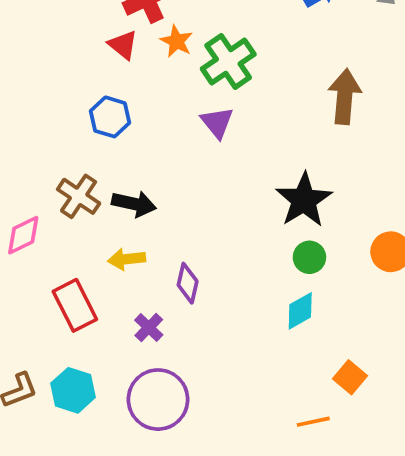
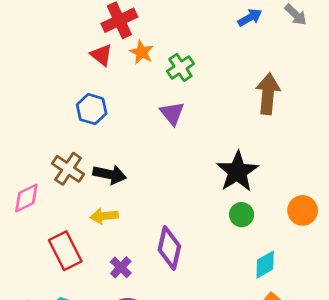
green cross: (228, 62) -> (180, 67), size x0.7
purple diamond: (188, 283) -> (169, 248), moved, size x1.4
cyan diamond: (300, 311) -> (265, 265), moved

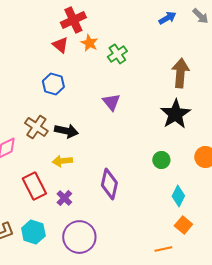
purple triangle: (172, 113) -> (111, 102), moved
black star: (237, 172) -> (175, 114), moved
cyan diamond: (265, 265) -> (178, 196), turned -35
purple cross: (121, 267) -> (64, 198), moved

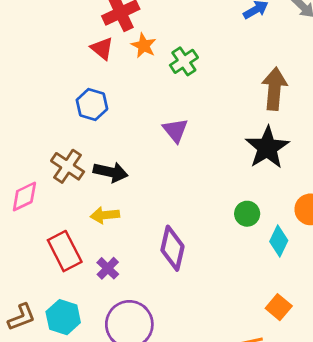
cyan diamond: (178, 196) -> (279, 241), moved

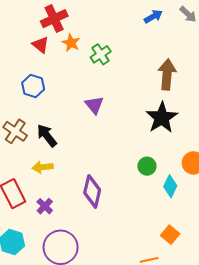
black arrow: (111, 172) -> (47, 136), turned -140

